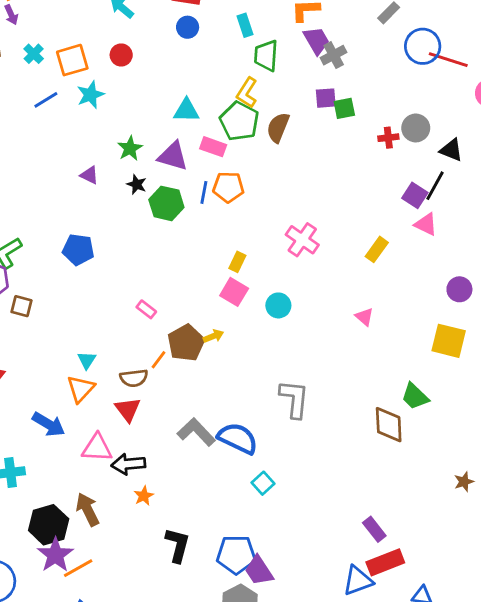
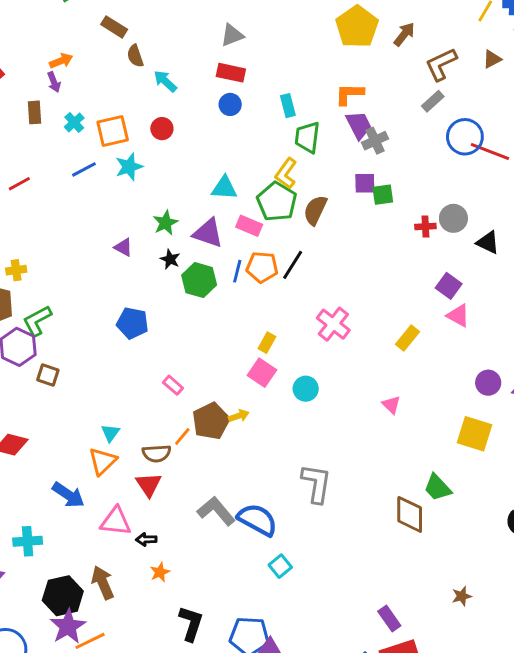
black line: (435, 186) -> (293, 265), moved
blue pentagon: (78, 250) -> (132, 323), moved
black arrow: (128, 464) -> (146, 539), size x0.6
brown star: (464, 482) -> (462, 596), moved

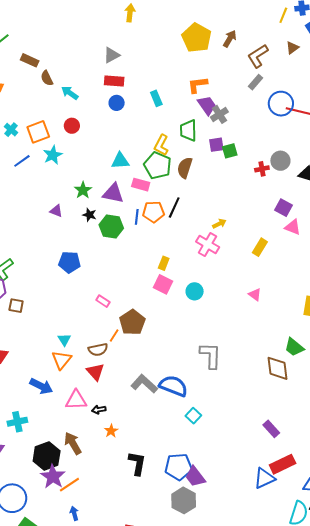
green trapezoid: (307, 137) -> (188, 130), moved
yellow arrow: (239, 416) -> (219, 224), moved
purple rectangle: (389, 619) -> (271, 429), moved

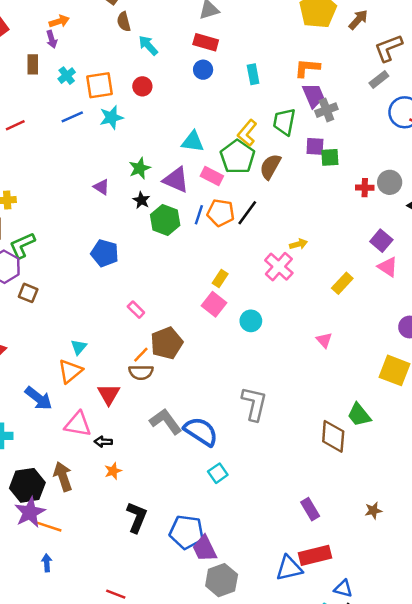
brown semicircle: (98, 350) -> (141, 372), moved
orange line: (69, 485) -> (48, 526), turned 40
gray hexagon: (184, 500) -> (222, 580), moved

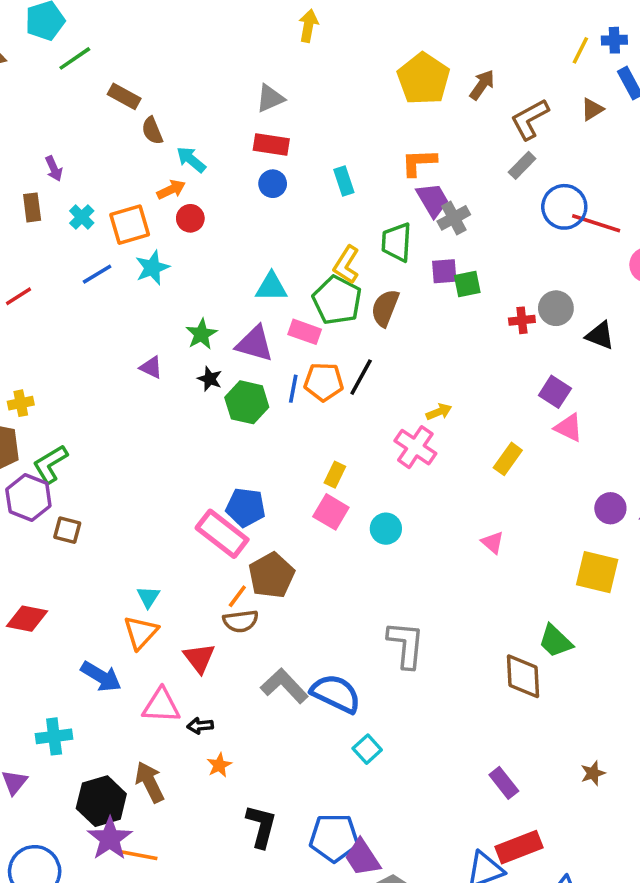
orange arrow: (59, 21) -> (171, 190), moved
blue pentagon: (105, 253) -> (246, 507), moved
pink rectangle: (136, 310) -> (222, 534), size x2.0

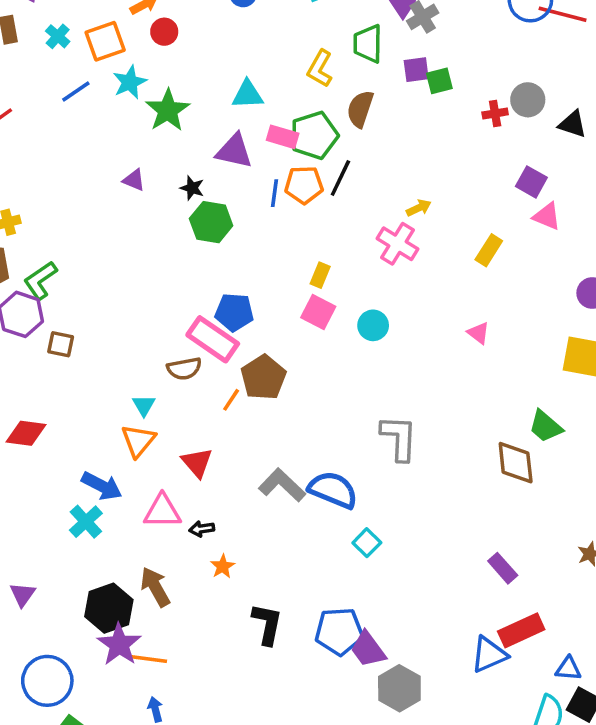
green pentagon: (337, 300) -> (314, 135), moved, turned 30
green star: (201, 334) -> (168, 110), moved, size x1.4
green hexagon: (247, 402) -> (211, 222), moved
brown semicircle: (241, 621) -> (184, 369), moved
cyan cross: (54, 736) -> (86, 522), moved, turned -32

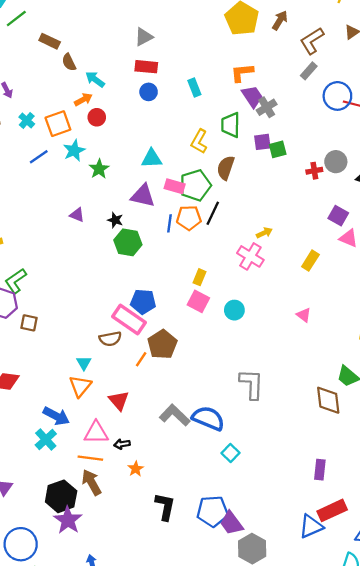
green star: (168, 110) -> (99, 169), size x0.7
purple rectangle: (503, 568) -> (320, 470), turned 48
orange line: (148, 659) -> (90, 458), moved

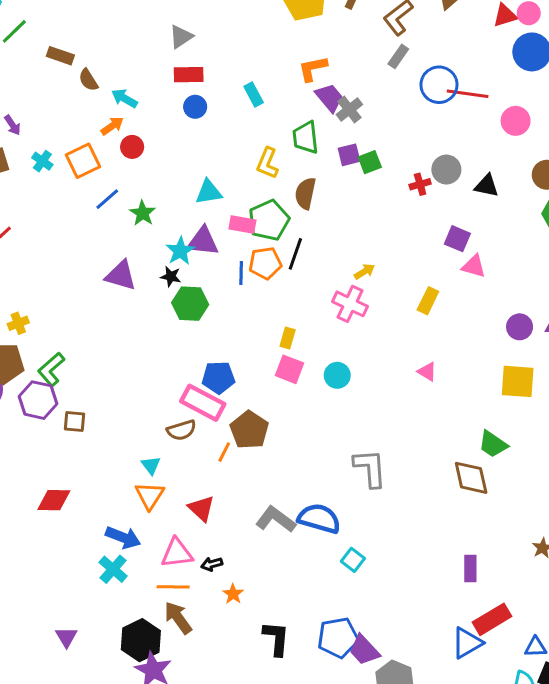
cyan star: (74, 151) -> (180, 251), moved
blue line: (39, 157) -> (107, 199), moved
purple triangle: (77, 215) -> (121, 275), size x1.6

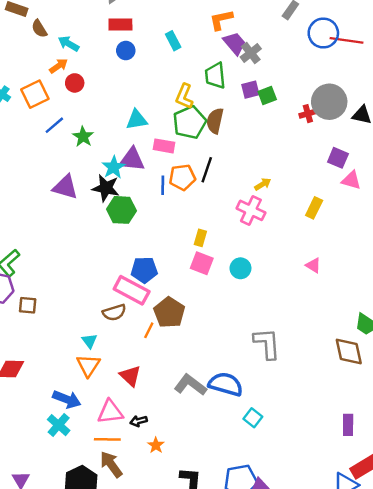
gray circle: (446, 170) -> (329, 102), size x1.5
green pentagon: (269, 220) -> (190, 122), moved
black star: (171, 277) -> (106, 188), size x1.6

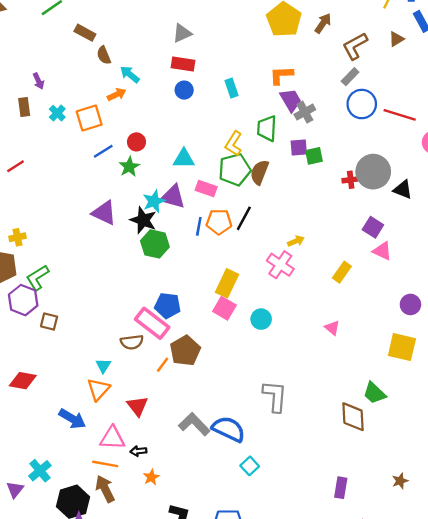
blue circle: (323, 33) -> (362, 104), moved
red circle: (75, 83) -> (136, 142), moved
yellow rectangle: (200, 238) -> (227, 283), size x1.6
cyan cross: (59, 425) -> (40, 471), moved

